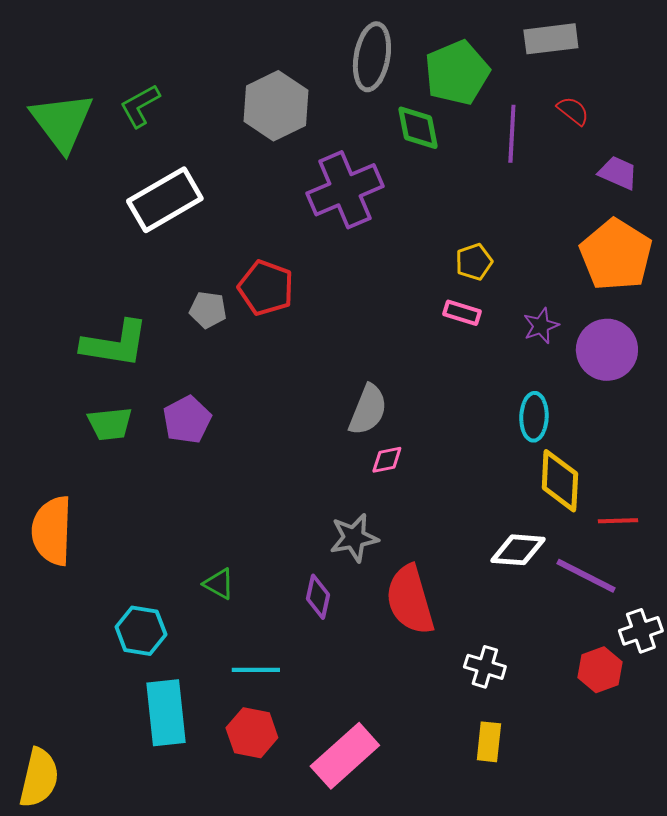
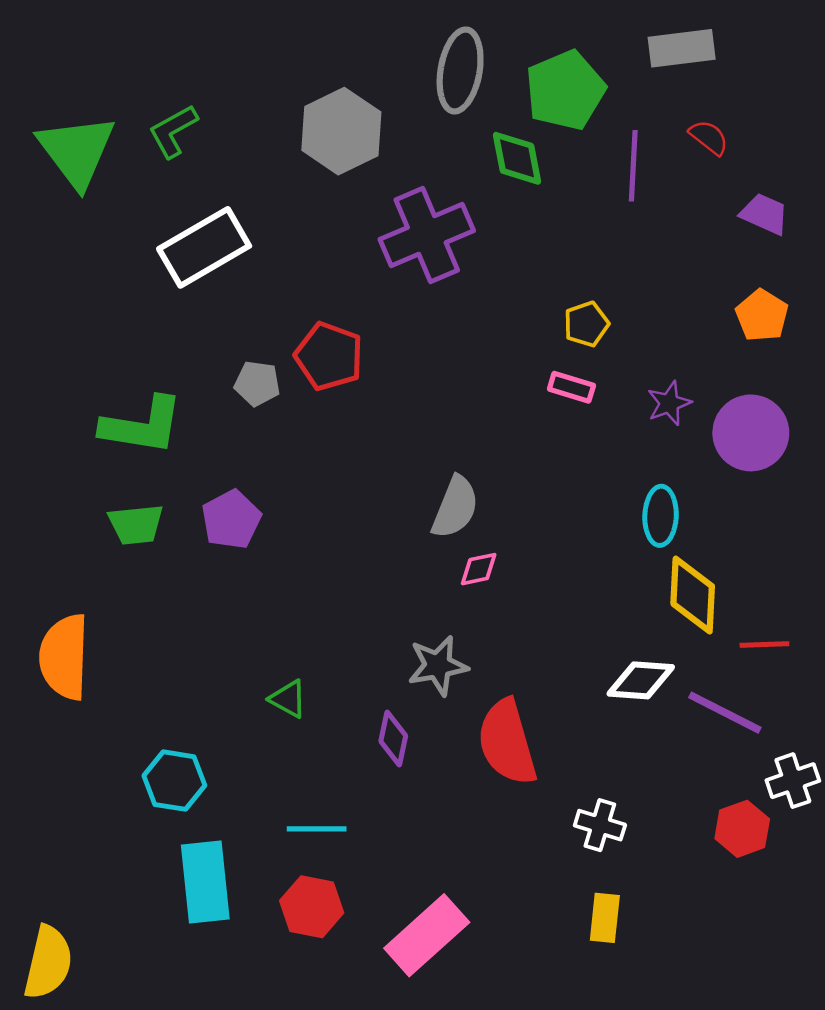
orange pentagon: (616, 255) -> (762, 315), size x0.6
green triangle: (219, 584) -> (288, 699), moved

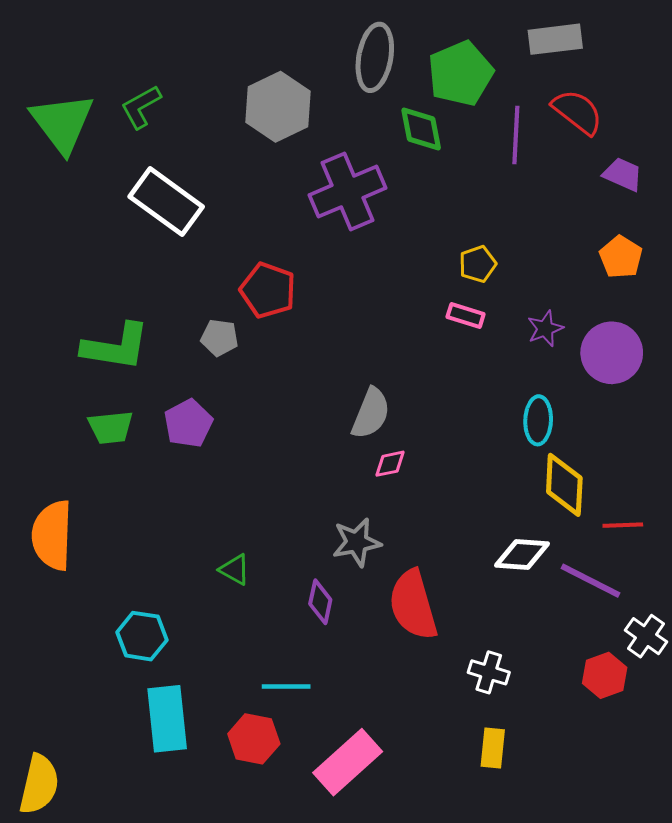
red semicircle: (709, 137) -> (577, 112), size x1.6
white rectangle: (204, 247) -> (166, 202), turned 66
gray pentagon: (257, 383) -> (220, 338), moved
white cross: (793, 781) -> (646, 636), turned -36
cyan line: (317, 829) -> (286, 686), moved

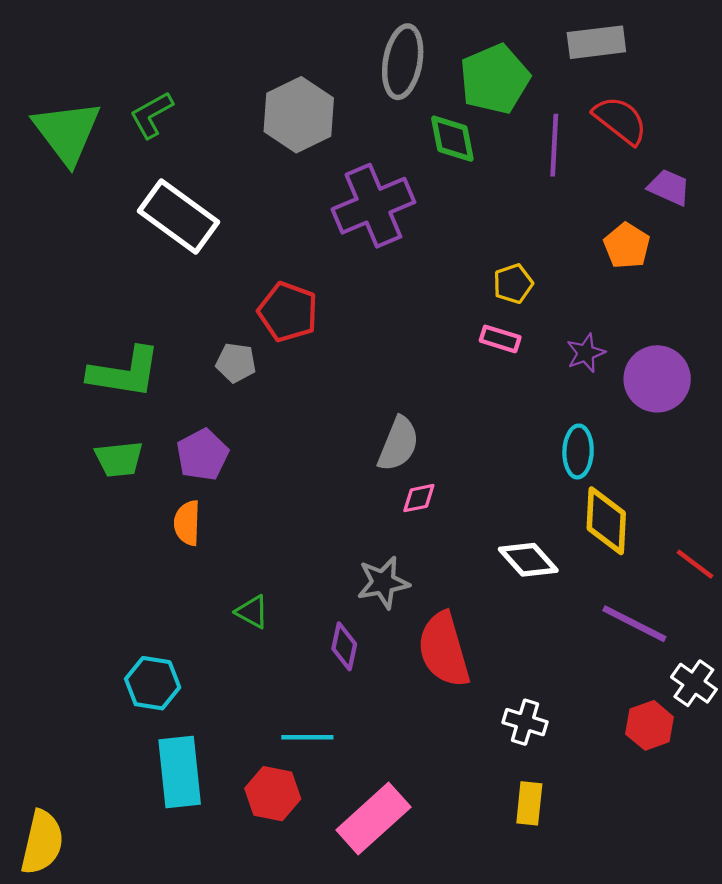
orange pentagon: (621, 257) -> (627, 246), moved
red line: (623, 525) -> (695, 564), moved, turned 39
orange semicircle: (52, 535) -> (187, 523), moved, size x0.6
white diamond: (522, 554) -> (528, 560), moved, turned 44

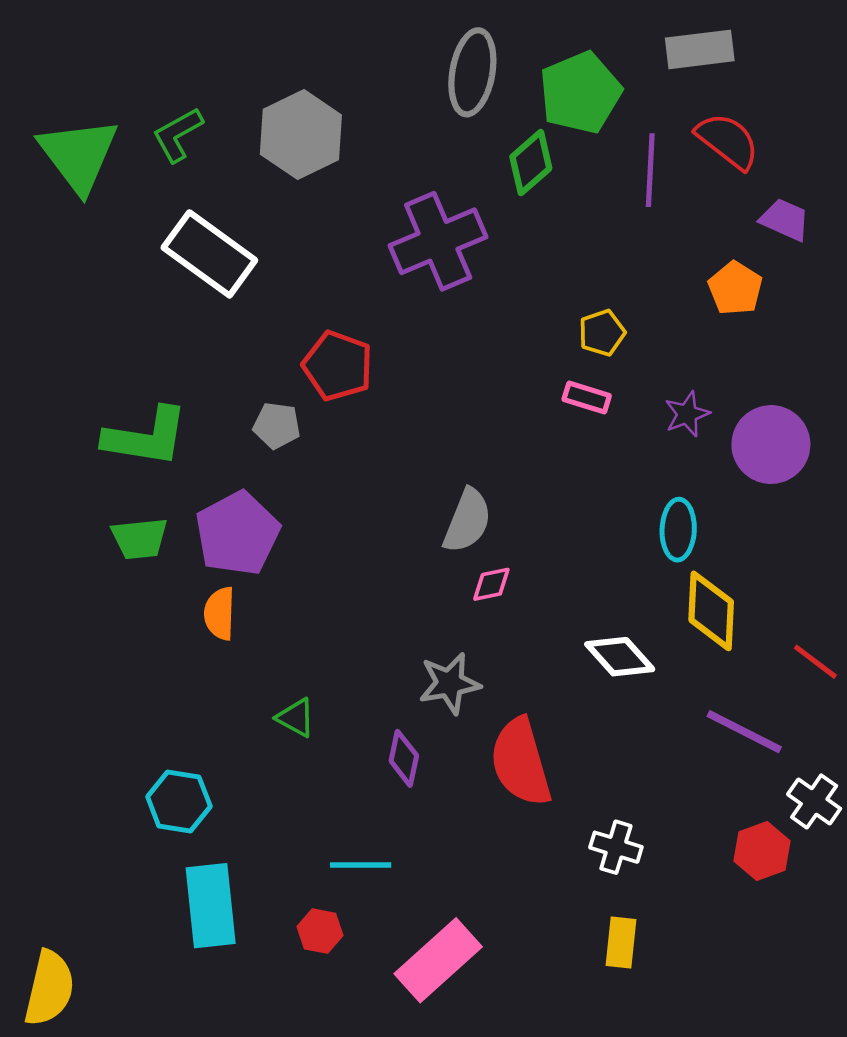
gray hexagon: (299, 115) -> (301, 135), moved
green diamond: (452, 139) -> (531, 163), turned 60
purple pentagon: (202, 455) -> (237, 533), size x1.4
red hexagon: (273, 794) -> (320, 931), size x0.7

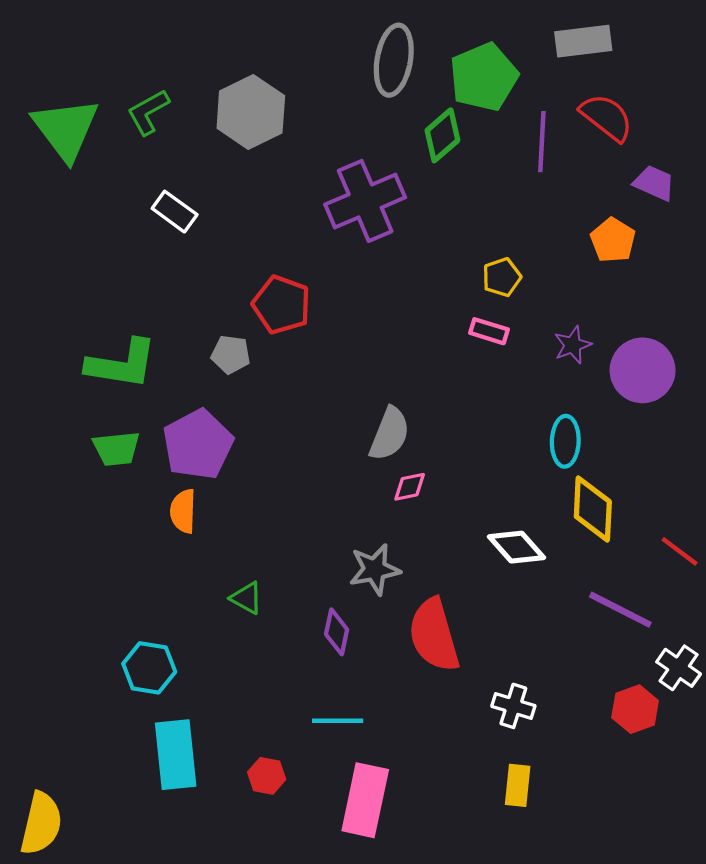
white rectangle: (209, 254) -> (175, 212), size x0.6
cyan line: (361, 865) -> (338, 721), moved
pink rectangle: (438, 960) -> (365, 800), turned -36

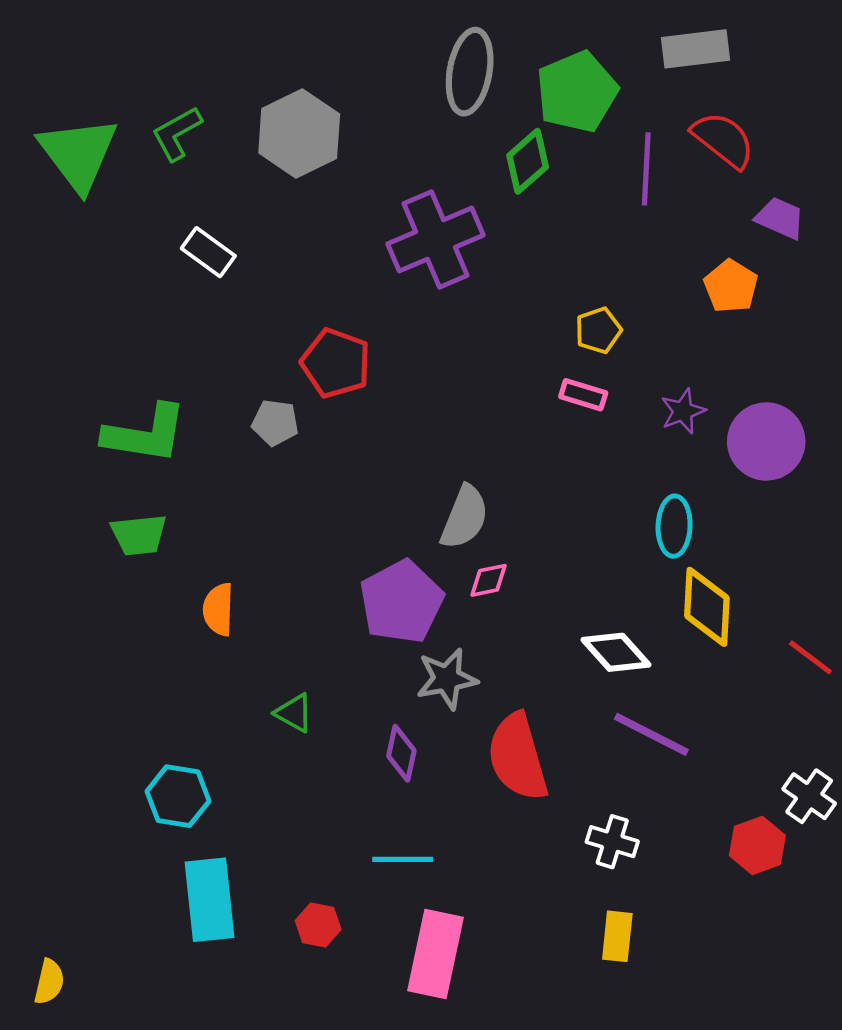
purple pentagon: (198, 444) -> (401, 602), moved
purple line: (620, 610) -> (651, 734), moved
yellow semicircle: (41, 823) -> (49, 982), size x0.6

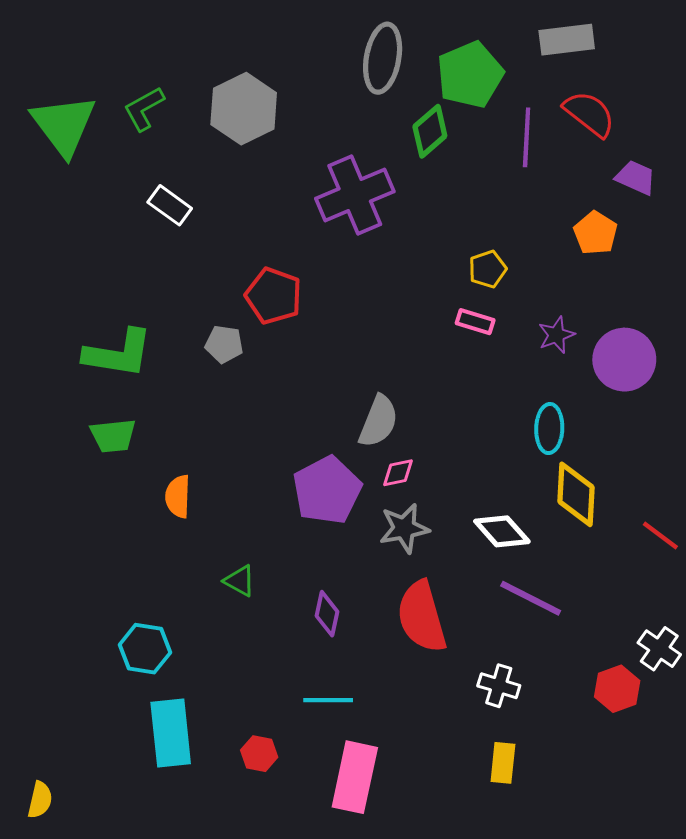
gray star: (447, 679) -> (404, 528), moved

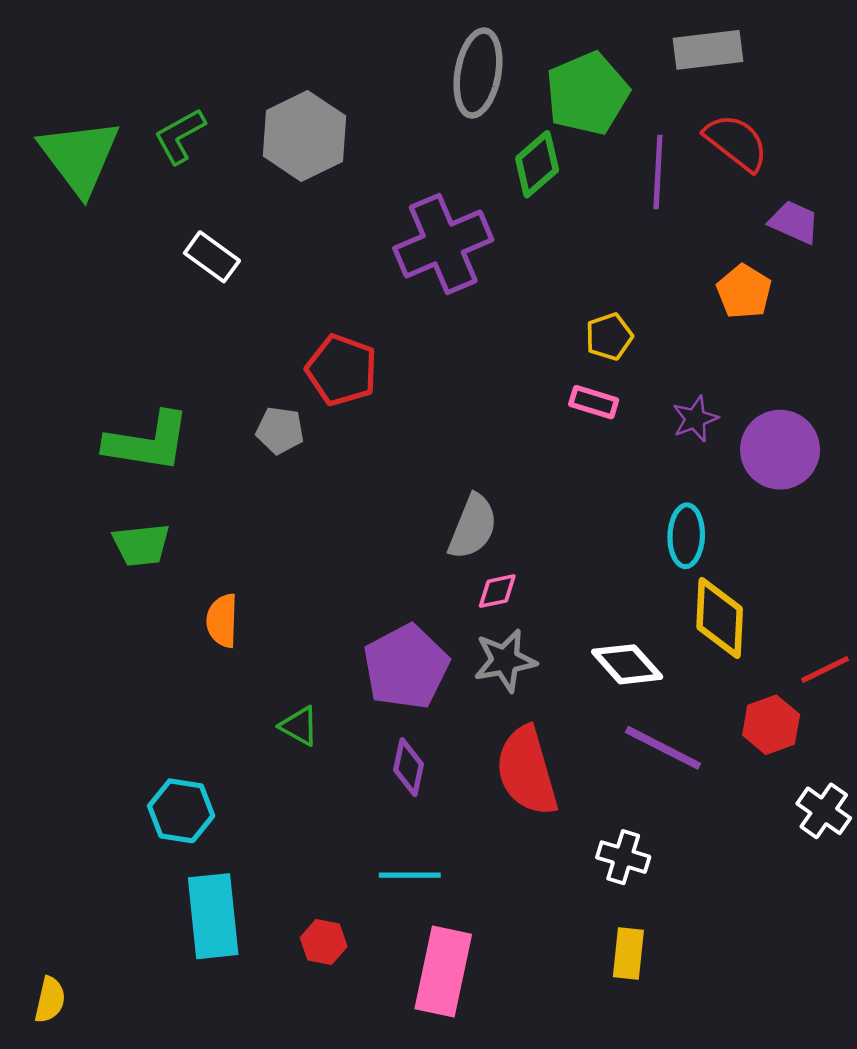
purple pentagon: (327, 490) -> (406, 667), moved
red line: (660, 535) -> (825, 669), turned -63
red hexagon: (617, 689) -> (771, 725), moved

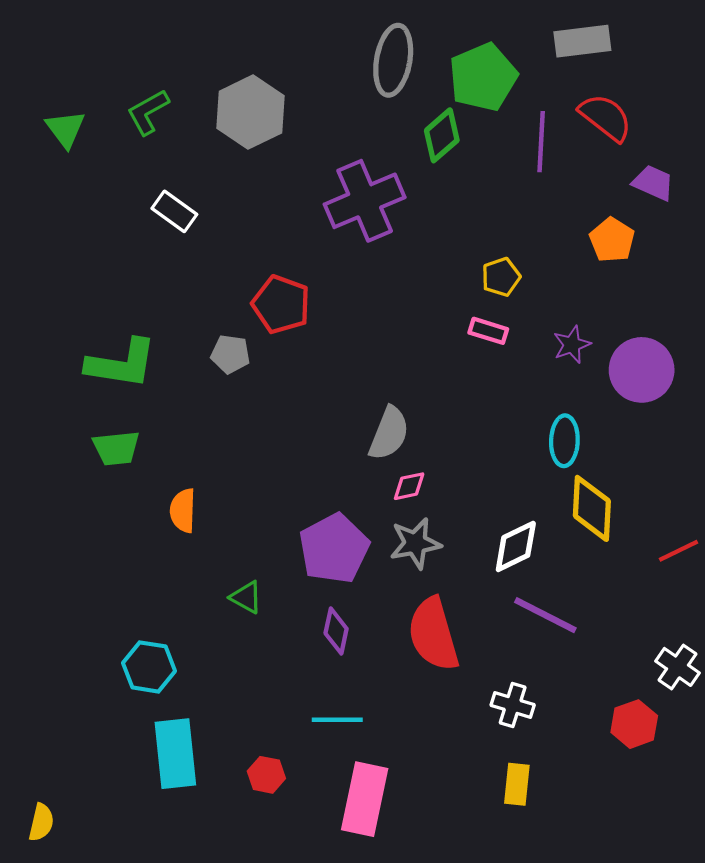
green triangle: (79, 157) -> (66, 129), size x0.6
white diamond: (627, 664) -> (516, 546), turned -74
red hexagon: (771, 725) -> (634, 724), moved

